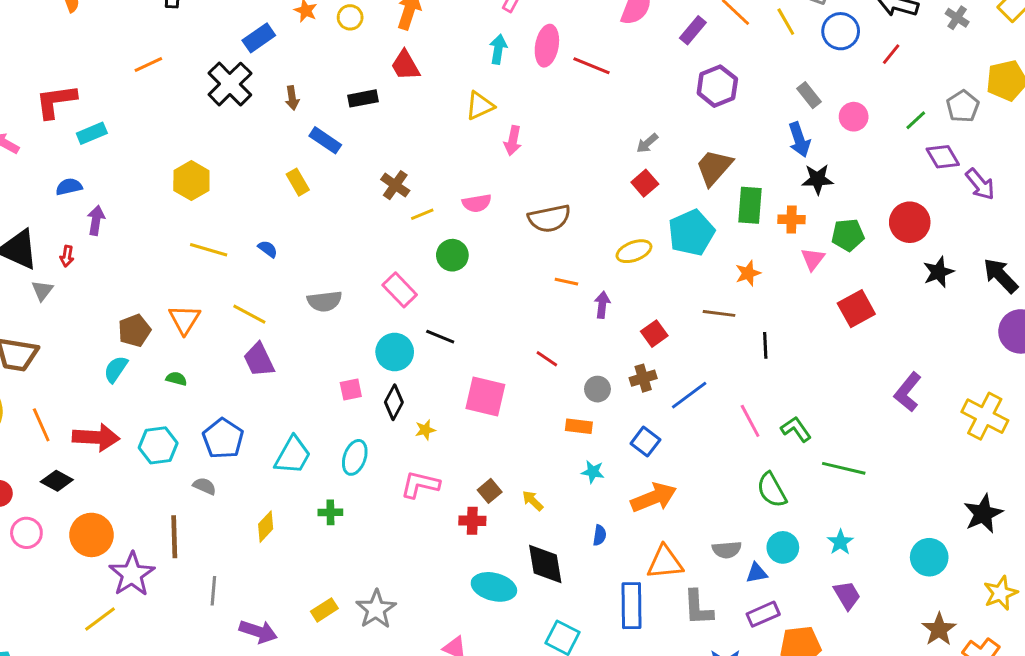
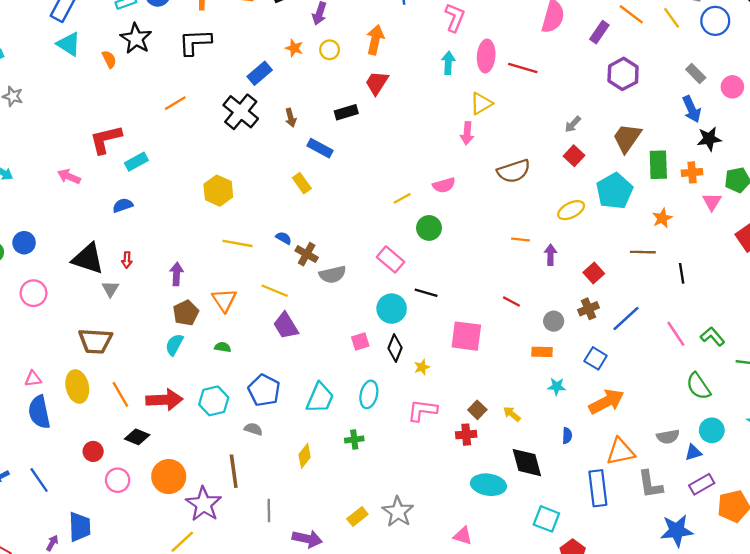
red trapezoid: (405, 65) -> (377, 83), turned 68
yellow triangle: (480, 106) -> (481, 103), moved
brown cross: (395, 185) -> (307, 254), moved
brown semicircle: (549, 218) -> (514, 171), moved
purple arrow: (96, 220) -> (177, 274), moved

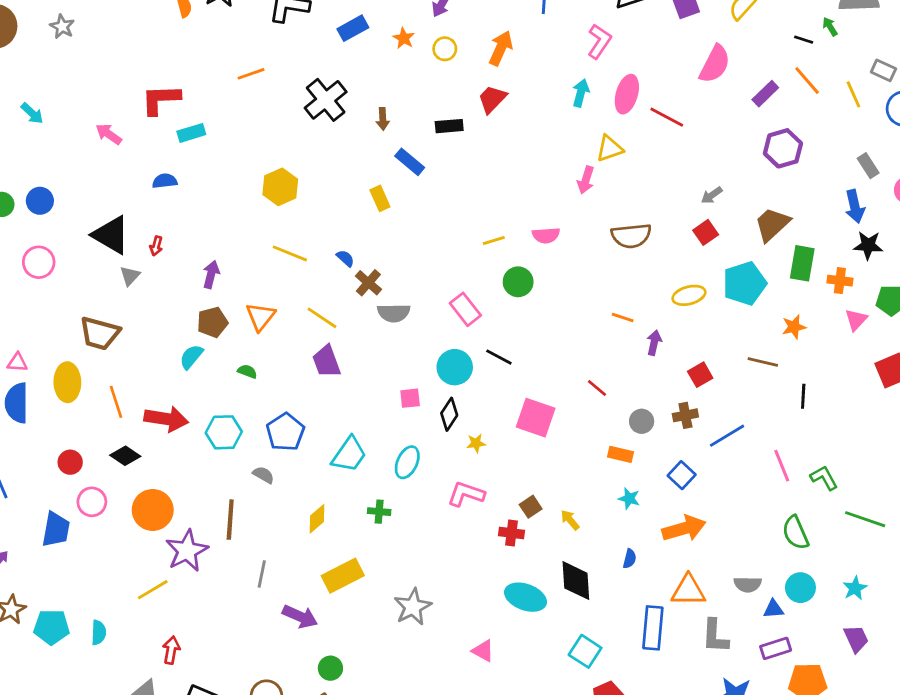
blue rectangle: (260, 73) -> (353, 28), moved
yellow rectangle: (357, 516) -> (343, 576), moved, size x1.6
blue trapezoid: (80, 527) -> (56, 529), moved

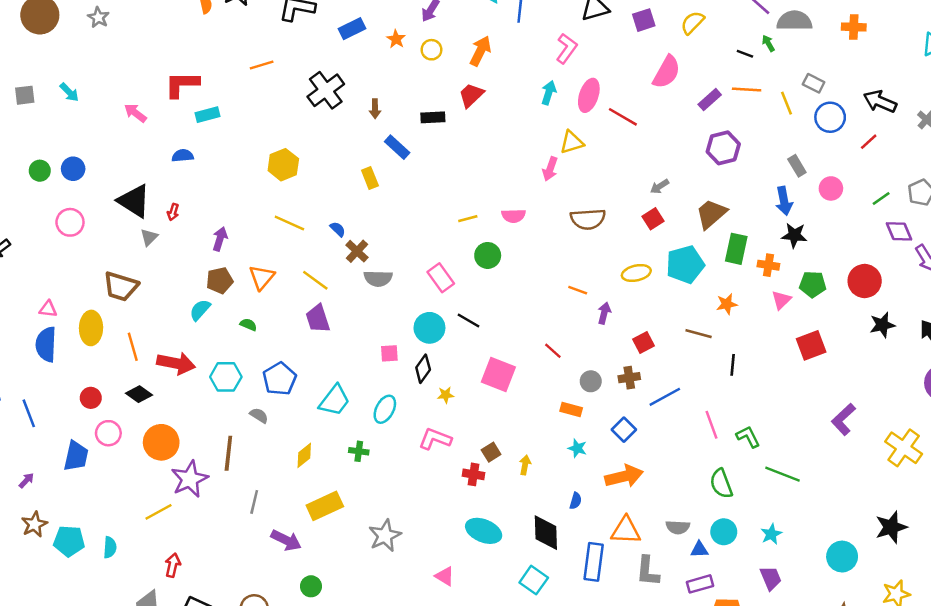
orange line: (807, 80) -> (747, 90), turned -48
yellow arrow: (570, 520) -> (525, 465), turned 48
black diamond: (576, 581) -> (546, 533), moved

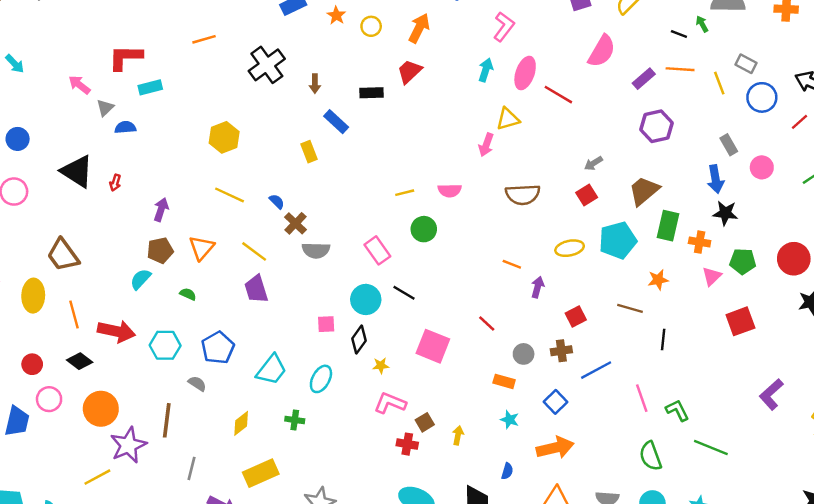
gray triangle: (149, 237) -> (105, 108), moved
brown trapezoid: (121, 286) -> (63, 255), turned 36
pink L-shape: (435, 439) -> (390, 403), moved

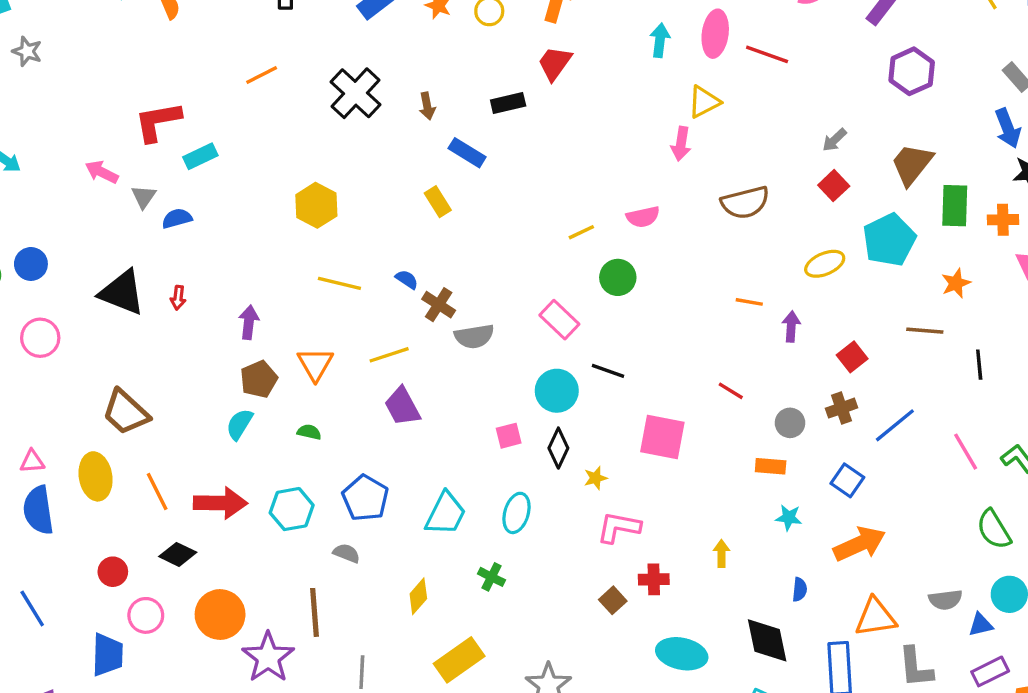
yellow line: (254, 251) -> (389, 355), turned -44
green cross: (295, 420) -> (491, 577), turned 30
brown square: (425, 422) -> (613, 600), moved

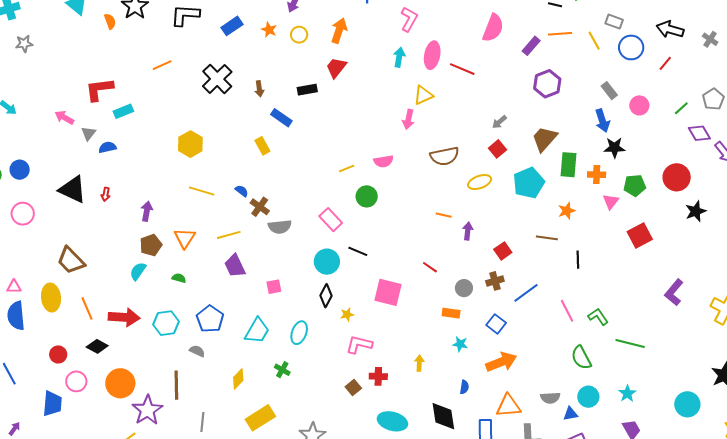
gray star: (27, 51) -> (24, 44), turned -30
yellow ellipse: (825, 264) -> (480, 182), moved
pink square: (509, 436) -> (274, 287), moved

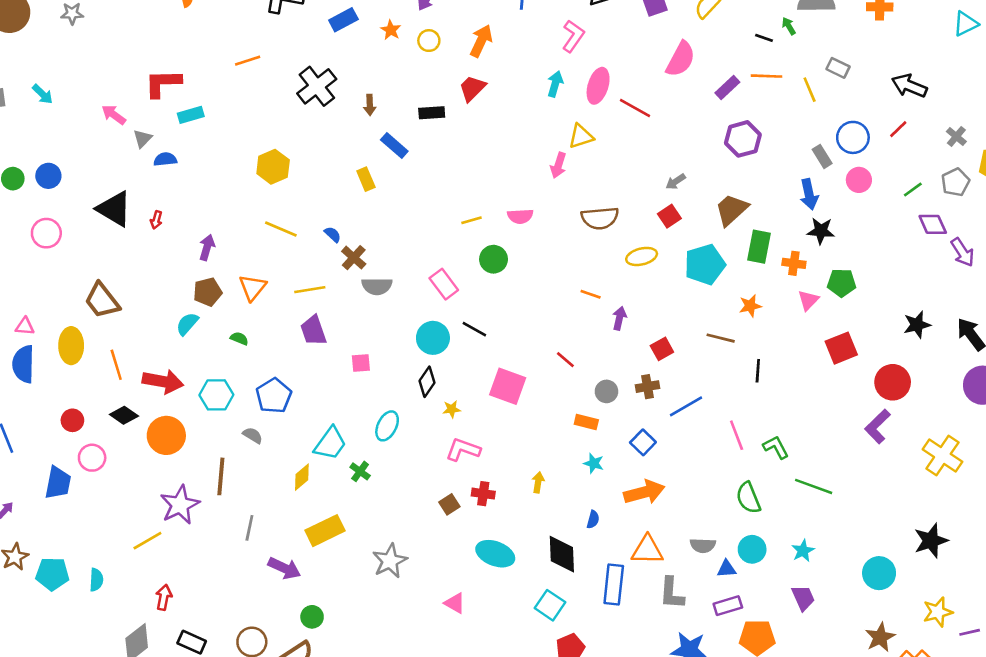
gray cross: (710, 39) -> (956, 137), moved
blue circle: (631, 47) -> (853, 137), moved
red circle: (677, 177) -> (893, 382), moved
cyan trapezoid: (257, 331) -> (330, 443), moved
orange circle: (120, 383) -> (166, 435), moved

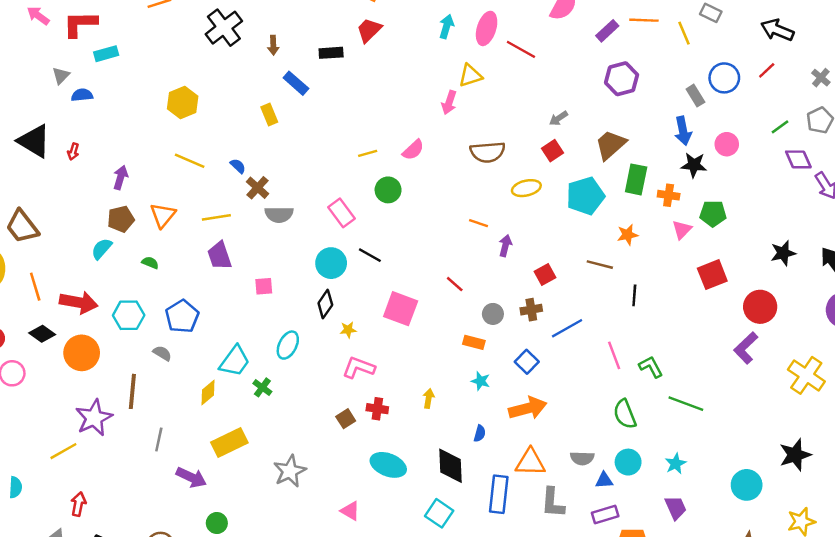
pink arrow: (114, 115) -> (38, 16), moved
pink circle: (859, 180) -> (727, 144), moved
pink semicircle: (520, 216) -> (413, 150), turned -40

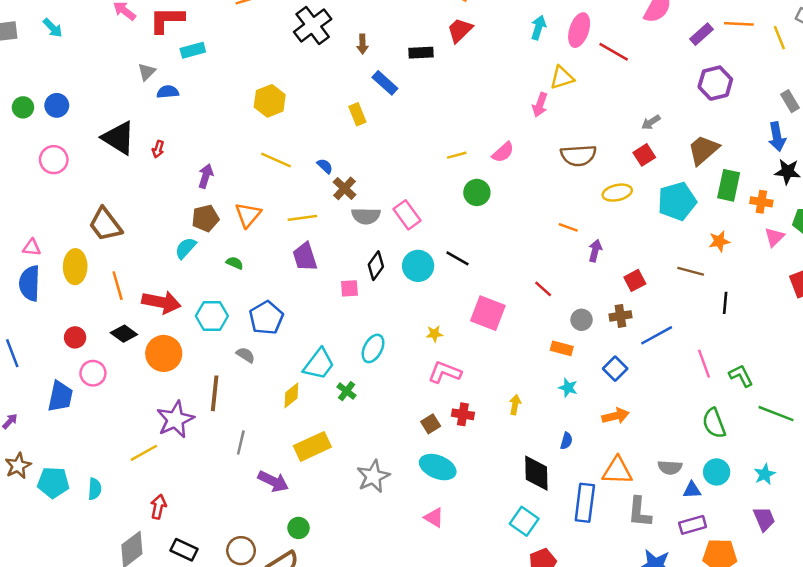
pink rectangle: (342, 213) -> (407, 215), moved
black diamond: (325, 304) -> (376, 266), moved
orange arrow: (528, 408) -> (615, 416), size x0.7
cyan ellipse: (388, 465) -> (438, 467), moved

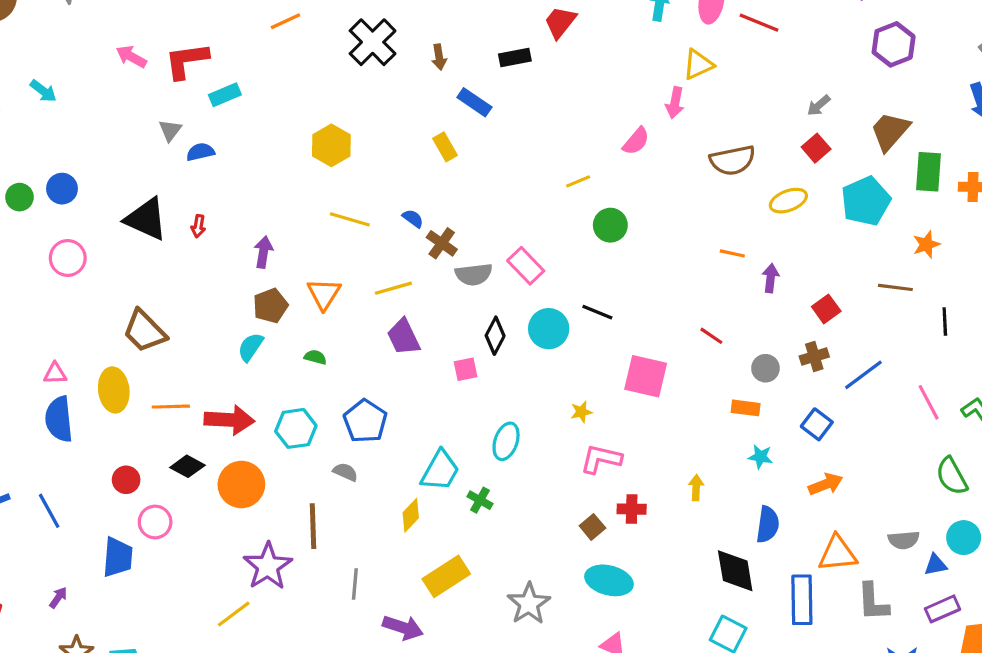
pink semicircle: (503, 152) -> (636, 141), moved
orange line: (118, 286) -> (171, 407), turned -68
blue semicircle: (566, 441) -> (768, 524), size x1.6

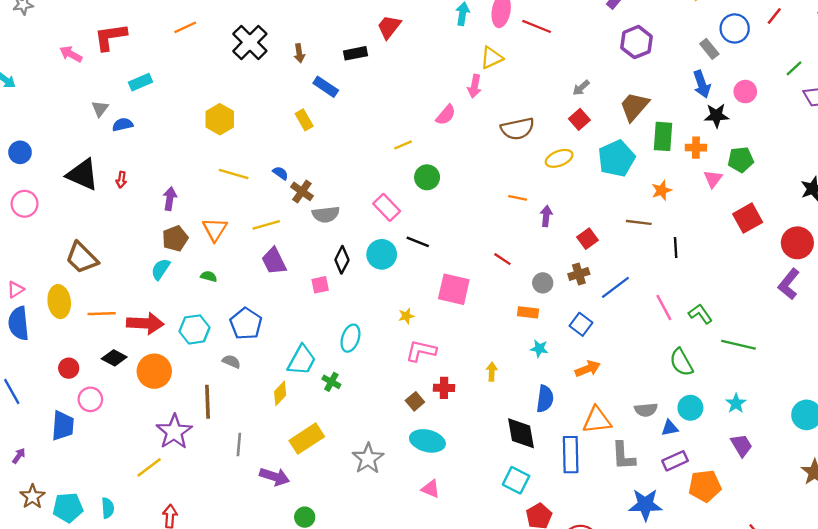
red L-shape: (187, 61) -> (110, 37), moved
pink rectangle: (526, 266) -> (387, 207), moved
pink triangle: (55, 373) -> (16, 289), turned -30

